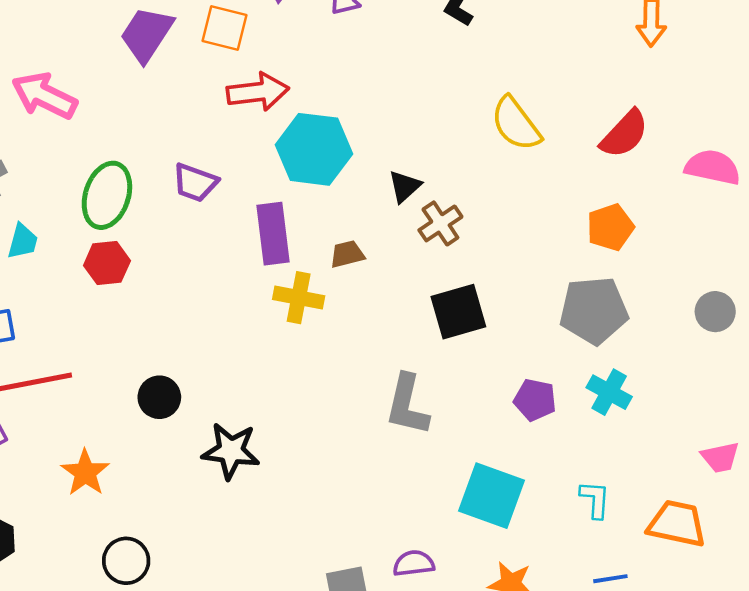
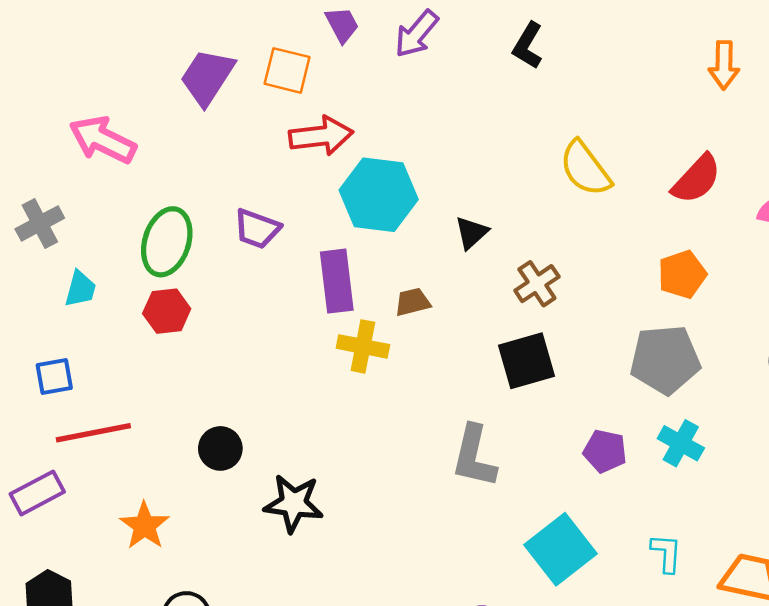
brown cross: (440, 223) -> (537, 284), moved
cyan square: (492, 496) -> (560, 549), turned 32

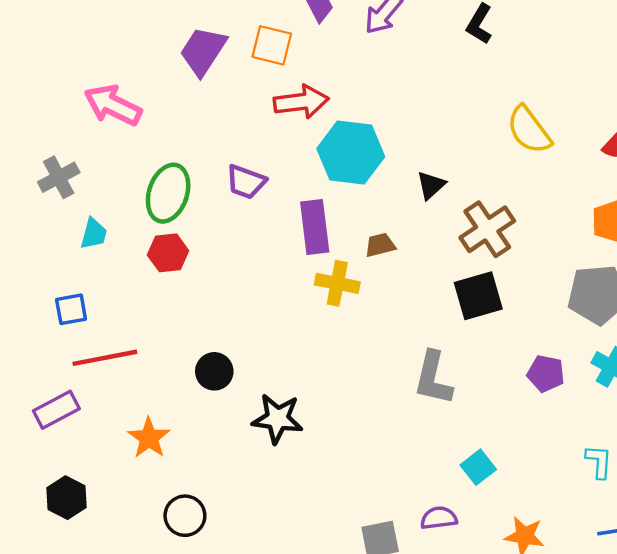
brown cross: (537, 284) -> (487, 229), size x1.4
cyan square: (560, 549) -> (478, 467), moved, size x0.6

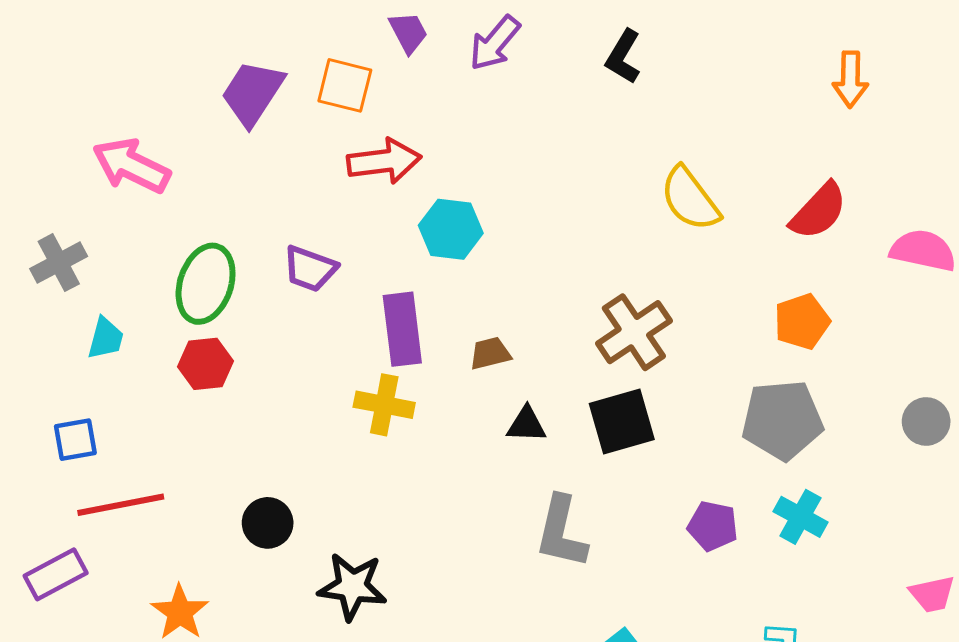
cyan hexagon: (351, 153) -> (451, 229), size x0.7
black triangle: (431, 185) -> (526, 425), moved, turned 44
yellow cross: (337, 283) -> (384, 405), moved

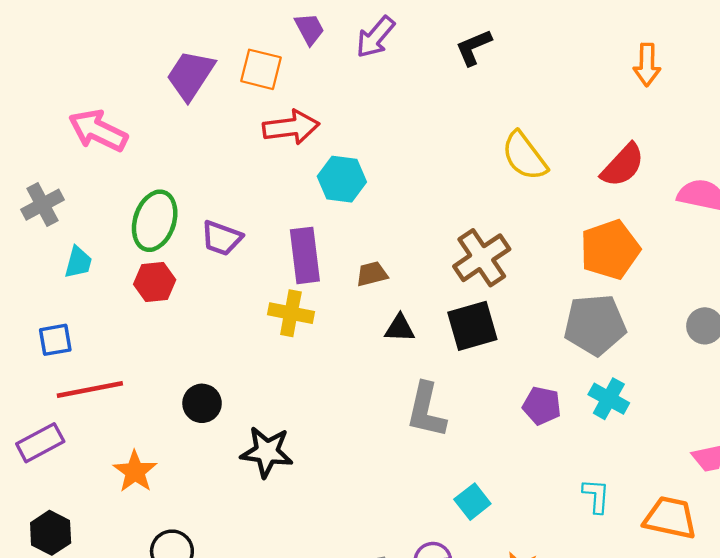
black L-shape: (623, 57) -> (474, 47), turned 36
purple trapezoid: (310, 269) -> (222, 238), moved
orange pentagon: (802, 322) -> (610, 250), size x1.4

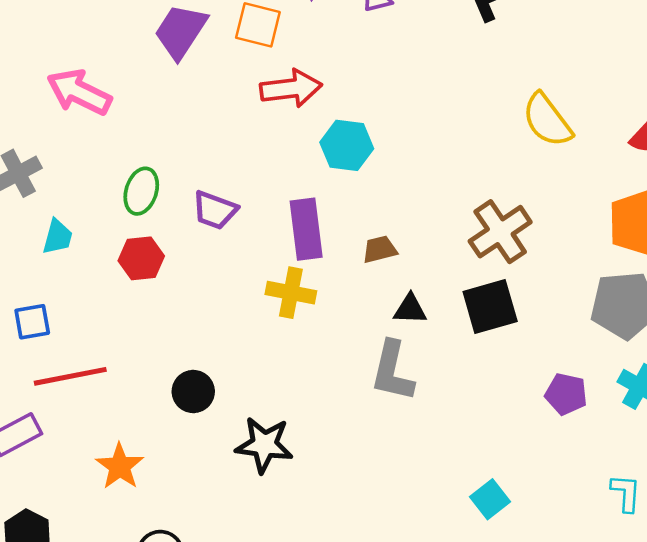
green ellipse: (155, 221) -> (141, 191), size x0.7
gray L-shape: (426, 410) -> (392, 371), moved

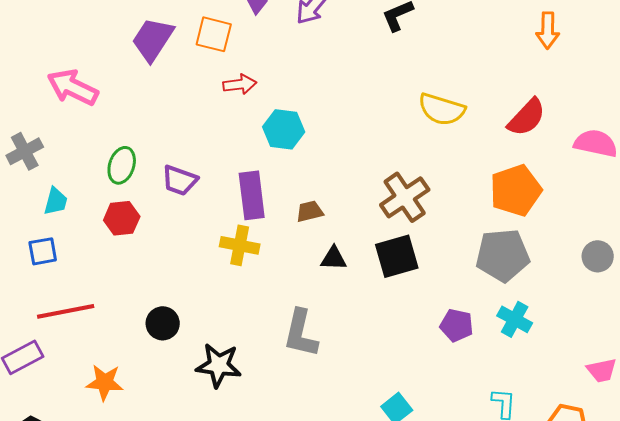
red arrow: (291, 88) -> (240, 84), size x0.7
yellow semicircle: (547, 120) -> (442, 109), turned -36
blue square: (32, 322) -> (43, 251), moved
gray L-shape: (392, 371) -> (301, 333), moved
orange star: (120, 466) -> (105, 382), turned -30

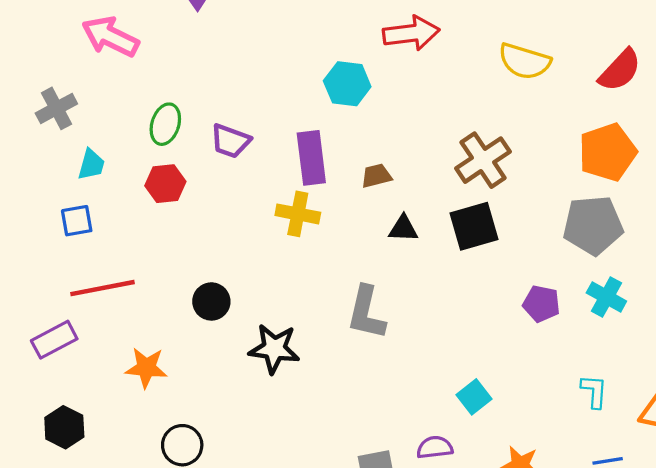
red arrow: (240, 84) -> (411, 33), moved, size x1.5

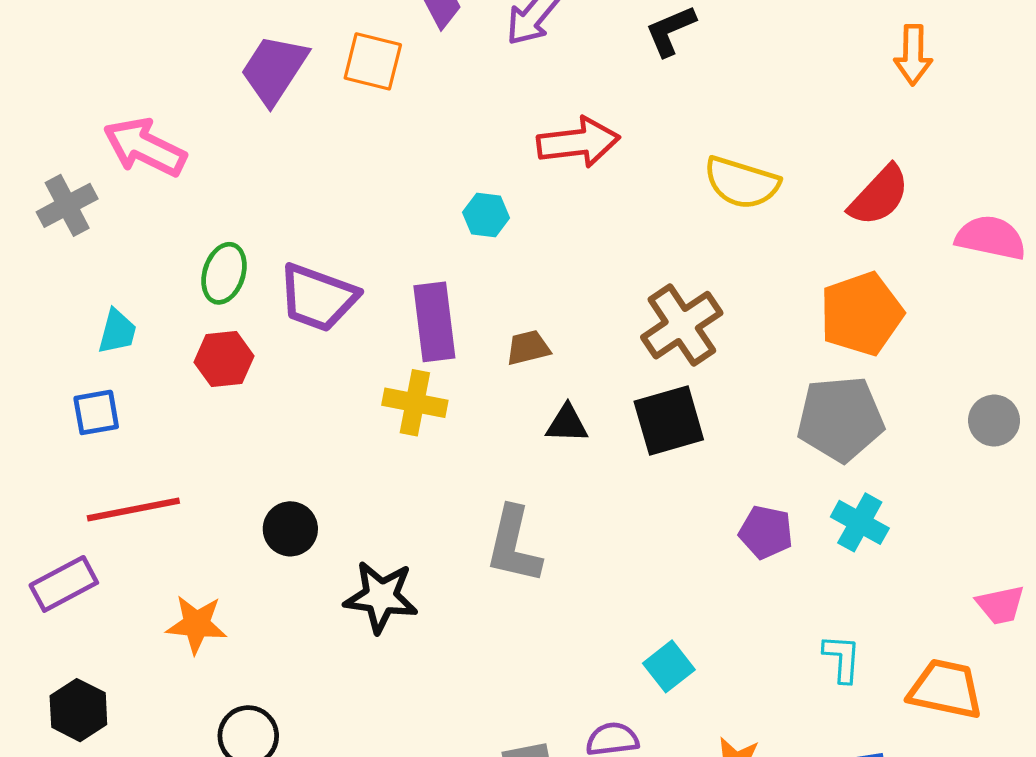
cyan hexagon: (347, 84) -> (486, 215), size x0.7
gray cross: (56, 108) -> (67, 205), moved
purple trapezoid: (230, 141) -> (318, 298), size x1.4

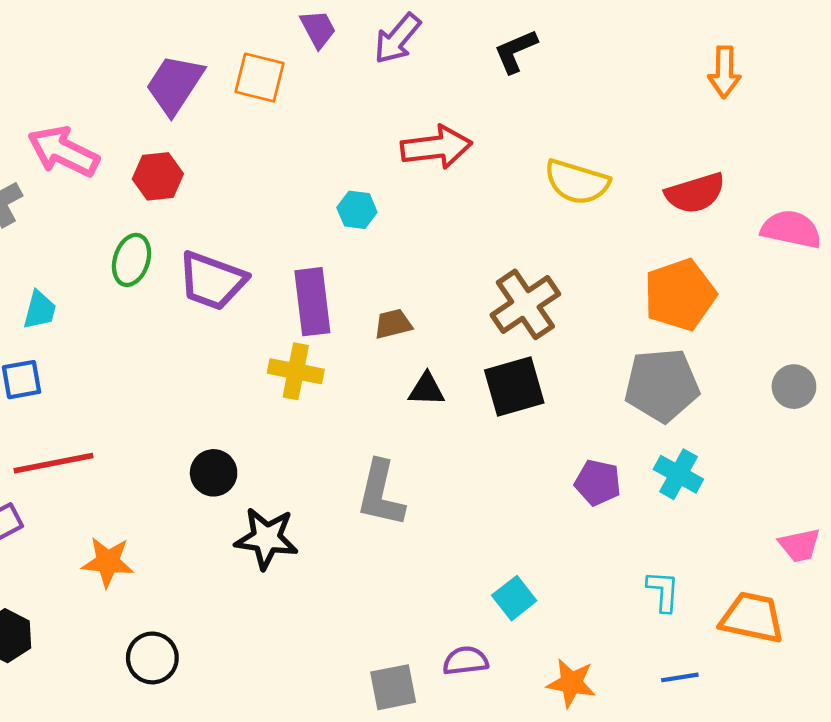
red semicircle: (879, 196) -> (695, 193), turned 30
red hexagon: (224, 359) -> (158, 176), moved
black circle: (290, 529) -> (214, 473), moved

